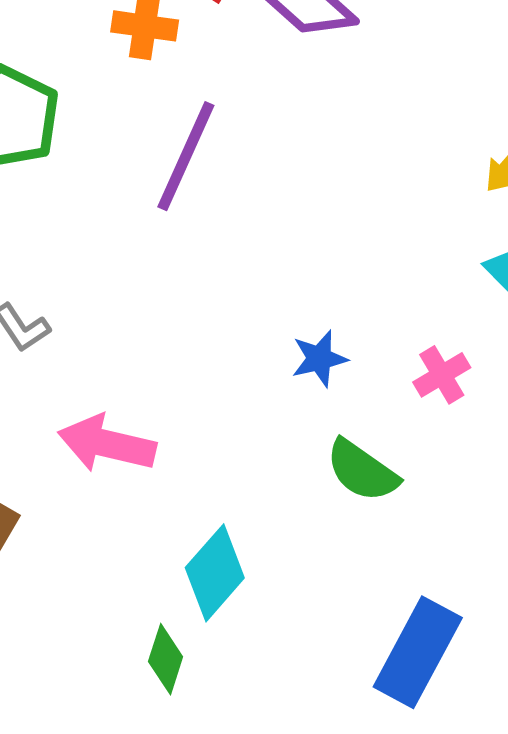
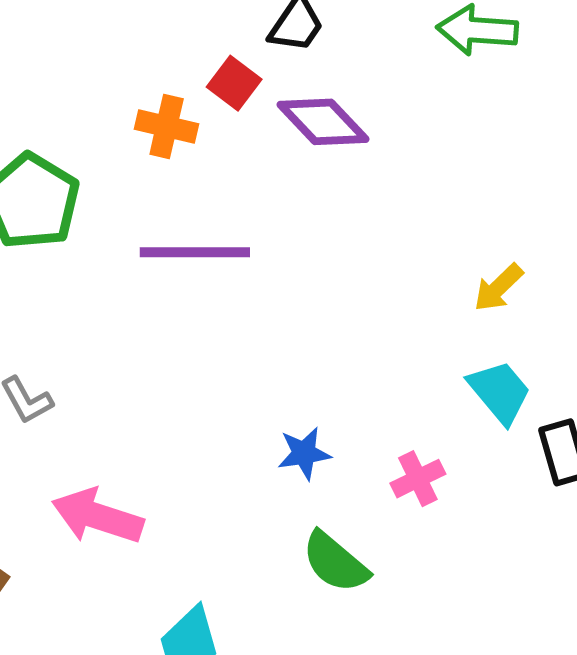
purple line: (186, 156) -> (195, 252), turned 61

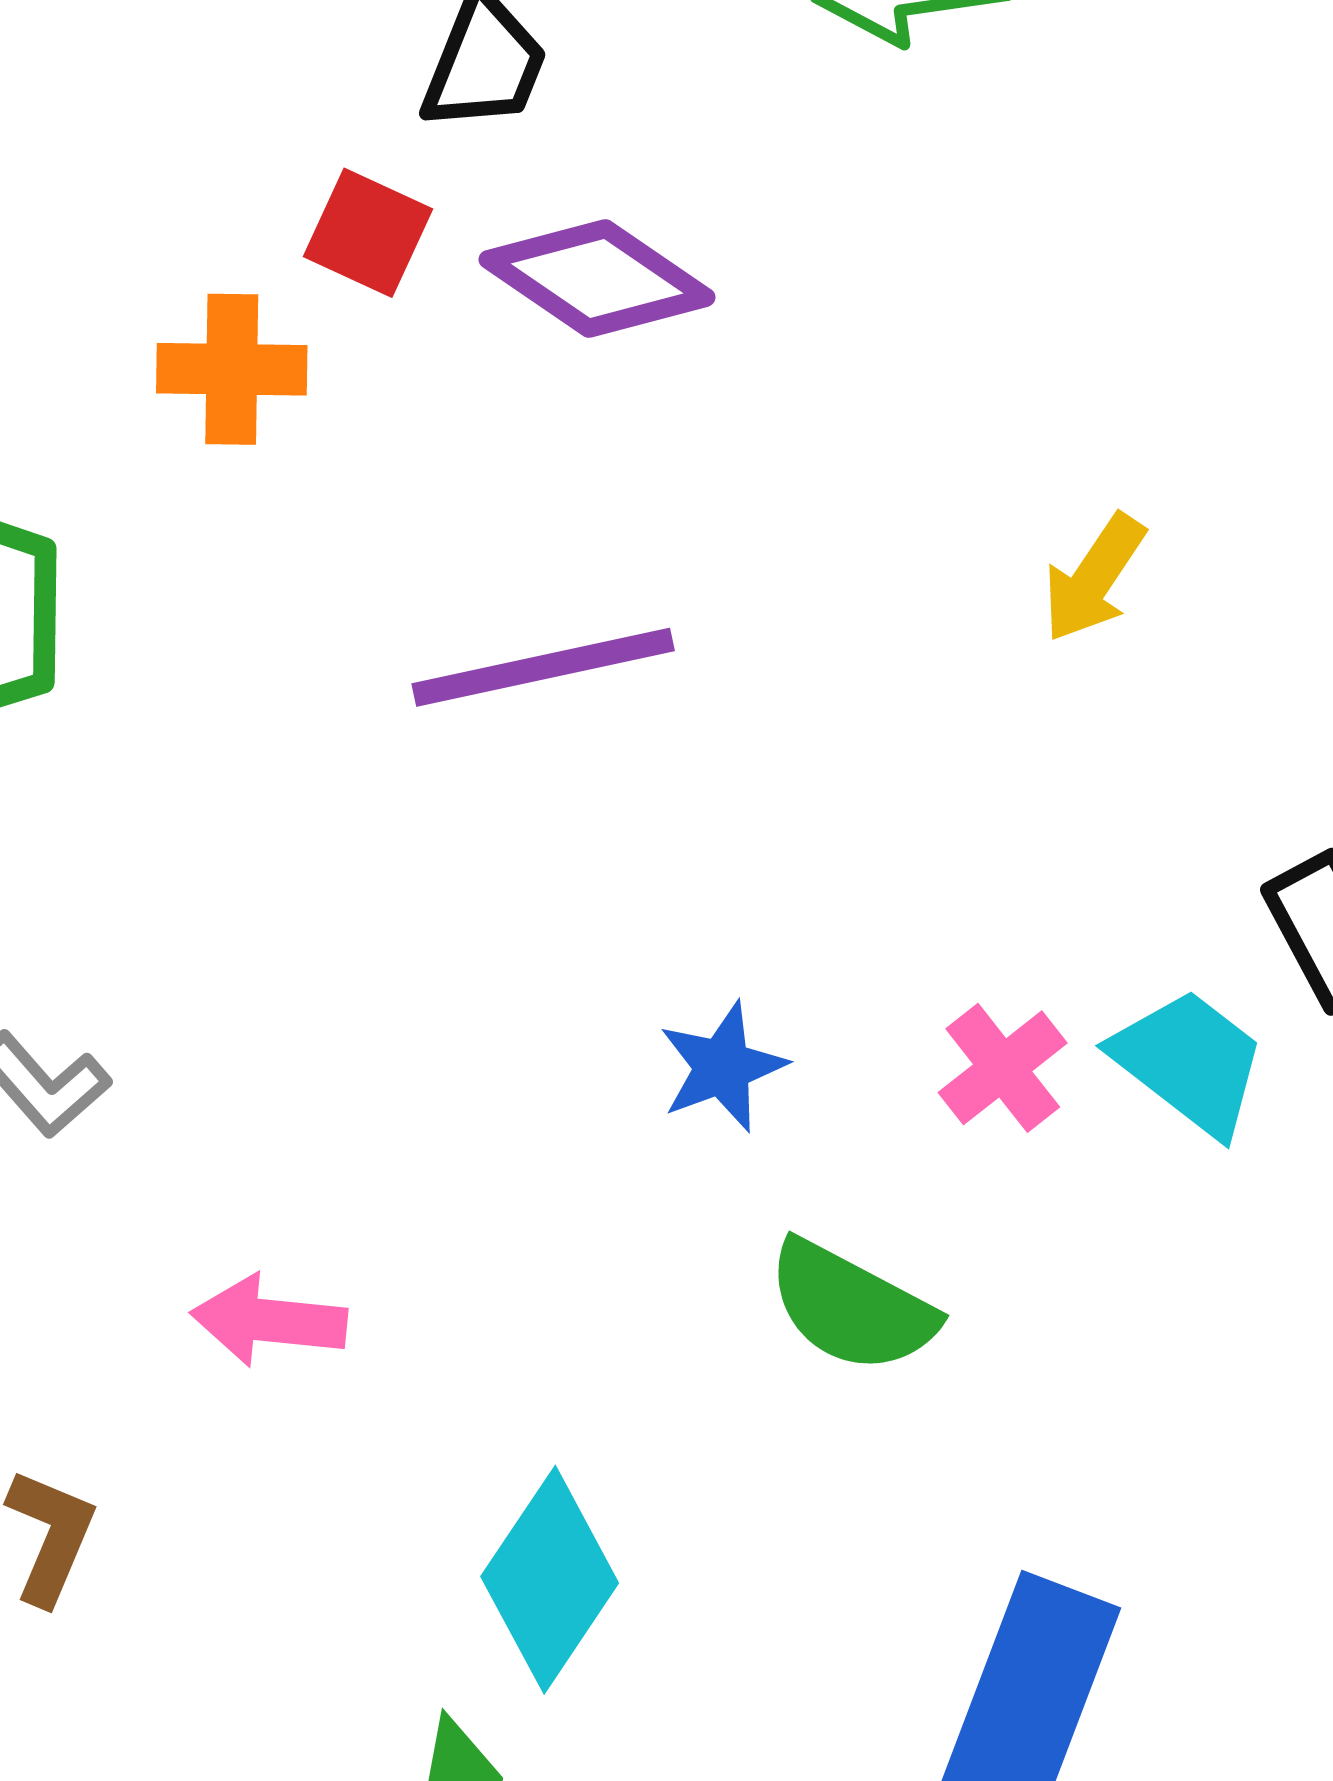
purple line: (195, 252) -> (543, 667), moved
cyan trapezoid: (500, 392) -> (1189, 1062), moved
pink arrow: (97, 516) -> (269, 1321), size x0.7

